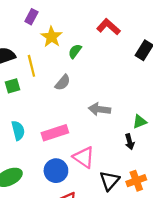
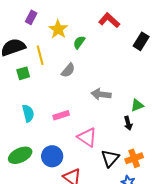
purple rectangle: (31, 17) -> (31, 17), moved
pink rectangle: (55, 133) -> (61, 115), size x0.7
blue circle: (56, 171) -> (52, 156), moved

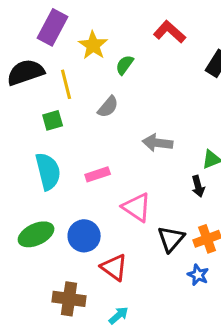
purple rectangle: (31, 17) -> (53, 27), size x1.6
green square: (23, 73) -> (53, 120), moved
cyan semicircle: (28, 113) -> (48, 171), size x1.4

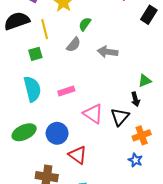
green semicircle: (125, 65) -> (85, 24), moved
gray arrow: (158, 143) -> (108, 52), moved
black triangle: (171, 239) -> (120, 117), moved

